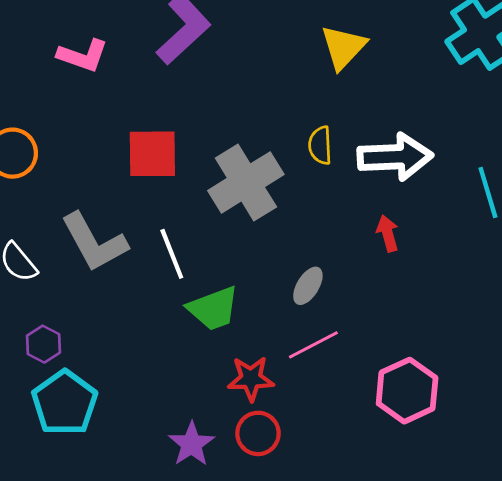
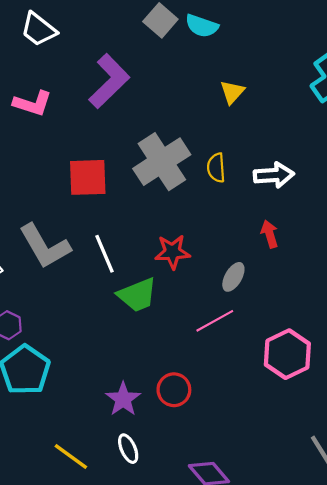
yellow triangle: (343, 47) -> (232, 92), size x0.7
white arrow: (395, 157) -> (274, 175), size x0.7
gray cross: (246, 182) -> (162, 162), moved
gray ellipse: (308, 286) -> (233, 277), moved
red star: (251, 379) -> (172, 252), moved

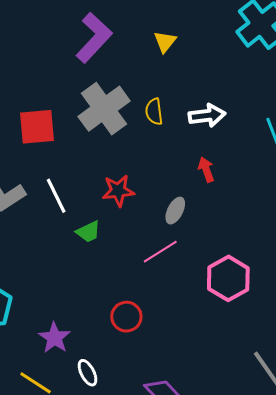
purple L-shape: (109, 81) -> (94, 38), moved
green trapezoid: (137, 295) -> (88, 232), size x0.7
purple star: (123, 399) -> (54, 338), moved

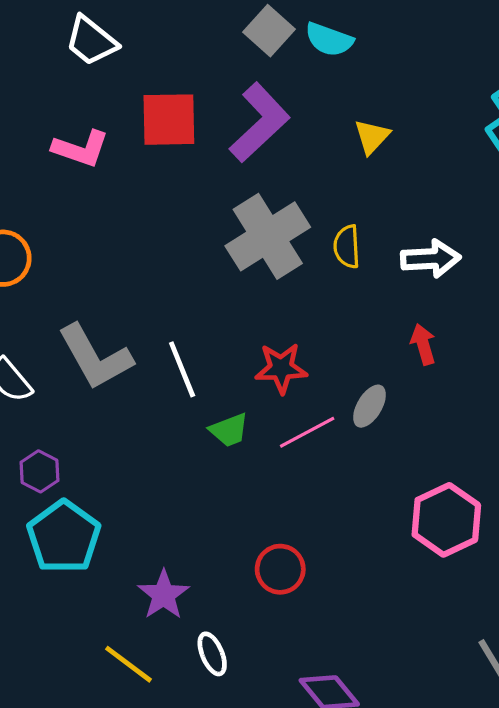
red square: (37, 127) -> (169, 120), moved
pink line: (160, 252) -> (307, 432), moved

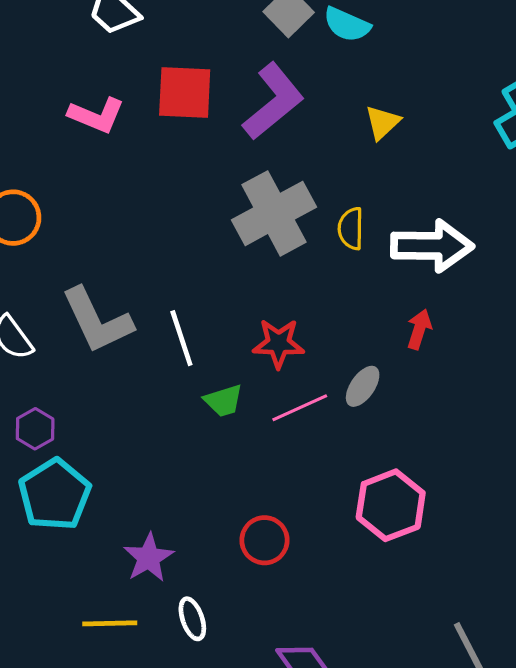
white arrow: (431, 259) -> (432, 246), size x1.4
red arrow: (423, 344) -> (419, 329), turned 30
pink hexagon: (446, 520) -> (391, 505), moved
yellow line: (128, 664) -> (110, 623), turned -42

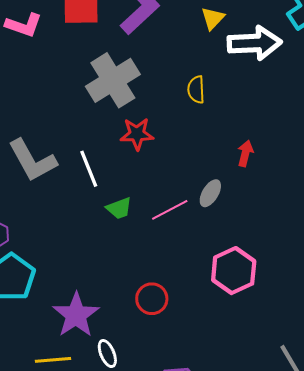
gray cross: (274, 213) -> (113, 80), moved
white arrow: (432, 246) -> (254, 43), moved
red star: (278, 343) -> (137, 134), moved
purple star: (149, 558) -> (76, 315), size x1.4

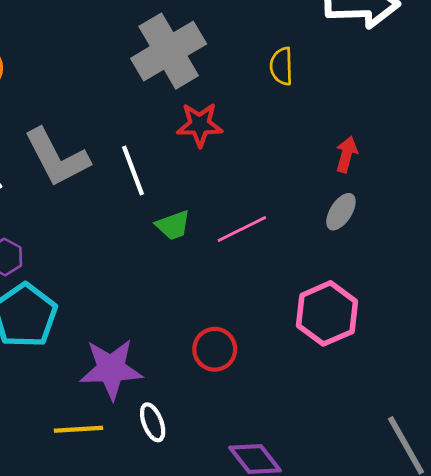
gray ellipse: (210, 193) -> (341, 212), moved
purple star: (76, 315) -> (111, 369), turned 30

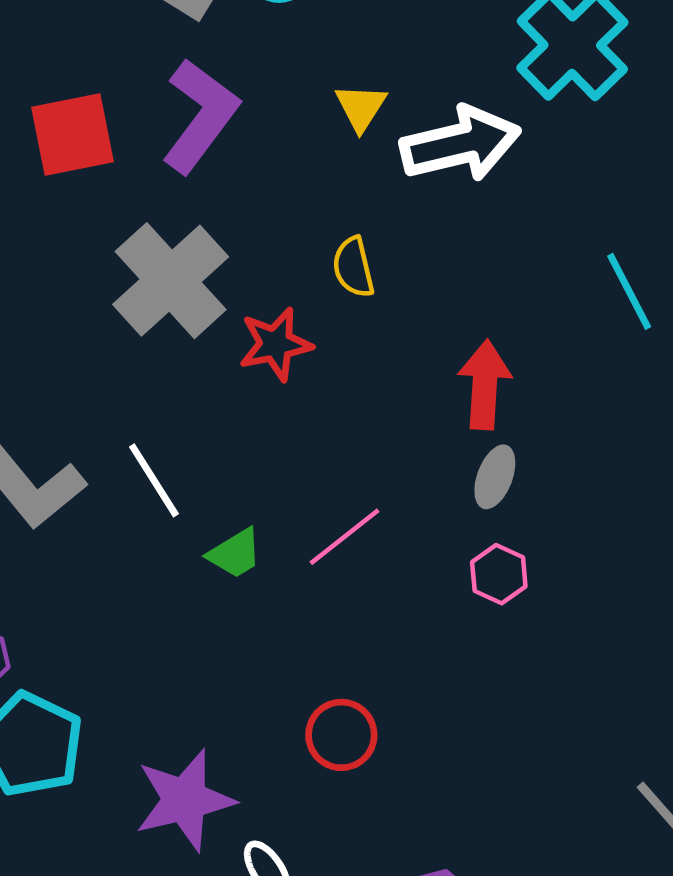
red star: (200, 125) -> (275, 344), moved
red arrow: (346, 154) -> (485, 385), size x1.5
pink hexagon: (327, 313) -> (499, 574), moved, size x0.6

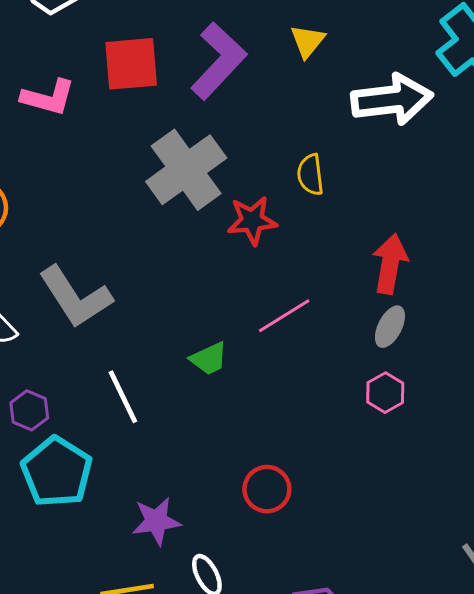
yellow triangle: (361, 107) -> (308, 41), moved
white line: (154, 480) -> (123, 397), moved
pink line: (344, 537) -> (284, 316), moved
purple star: (185, 800) -> (156, 521), size x0.7

